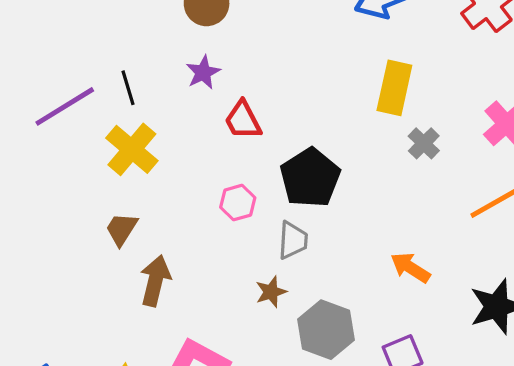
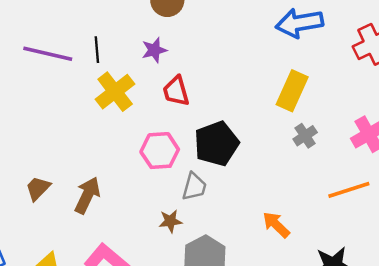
purple line: (65, 106) -> (48, 54), turned 33
yellow cross: (132, 149) -> (115, 92), moved
pink hexagon: (238, 203) -> (160, 151), size x1.4
brown trapezoid: (121, 229) -> (38, 188), moved

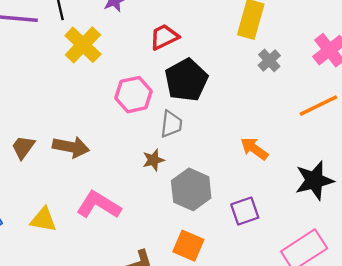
red trapezoid: (176, 91) -> (164, 37), moved, turned 88
brown arrow: (87, 195) -> (71, 147), turned 84

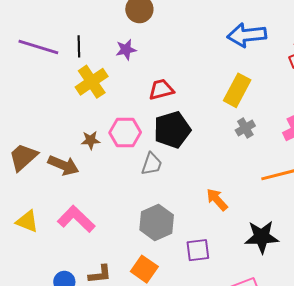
brown trapezoid: (23, 147) -> (23, 157), size x1.4
brown star: (153, 160) -> (91, 140), moved

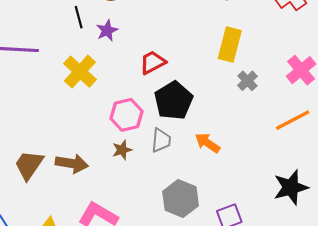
black line: (79, 46) -> (79, 17), moved
brown star: (91, 140) -> (122, 150), moved
orange arrow: (217, 199) -> (207, 143), moved

